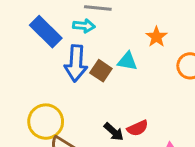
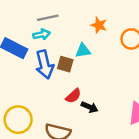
yellow circle: (46, 122) -> (18, 120), moved
red semicircle: (138, 128) -> (73, 96), moved

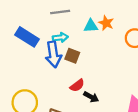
cyan arrow: (42, 34) -> (60, 37), moved
cyan triangle: (83, 51) -> (91, 26), moved

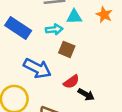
cyan triangle: (91, 26) -> (74, 17), moved
blue arrow: (53, 54) -> (37, 68), moved, turned -55

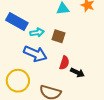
cyan arrow: (54, 29) -> (37, 32), moved
red semicircle: (71, 82) -> (64, 63), turned -32

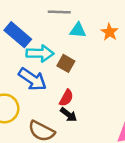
cyan arrow: (37, 32) -> (40, 53), size x1.5
black arrow: (77, 73) -> (69, 115), moved

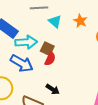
cyan triangle: (78, 30) -> (55, 21), turned 40
red semicircle: (66, 98) -> (50, 59), moved

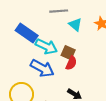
cyan arrow: (26, 42) -> (46, 46), turned 30

